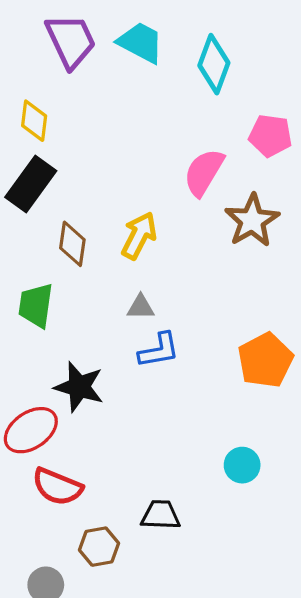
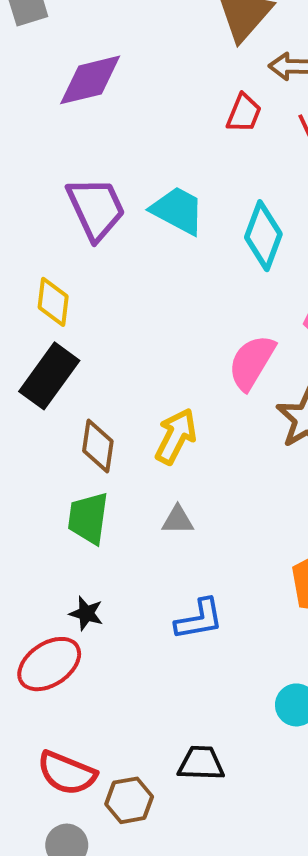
green trapezoid: (36, 305) -> (88, 518), moved
blue L-shape: (159, 350) -> (199, 619), moved
black star: (79, 387) -> (86, 613), moved, size x0.6
red semicircle: (57, 487) -> (67, 773), moved

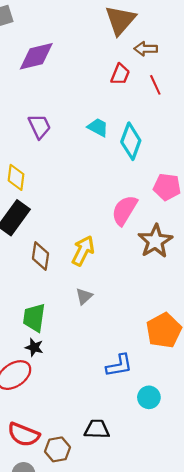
purple trapezoid: (96, 208) -> (39, 126), size x0.7
cyan trapezoid: (178, 210) -> (98, 127), moved, size x0.7
green trapezoid: (88, 518) -> (34, 318), moved
gray triangle: (178, 520) -> (84, 296), turned -42
blue L-shape: (199, 619) -> (119, 365), moved

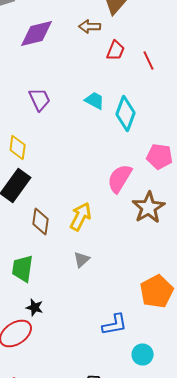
brown arrow: (146, 49) -> (90, 26), moved
green trapezoid: (34, 318) -> (23, 268), moved

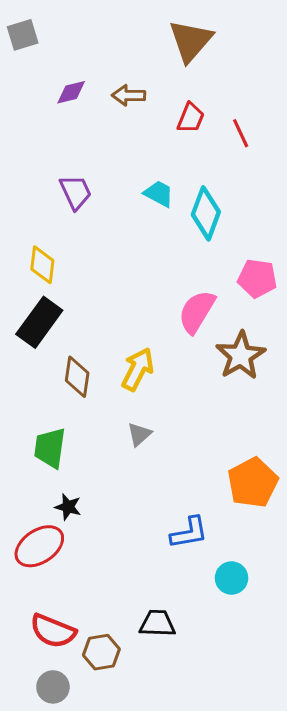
brown arrow: (90, 26) -> (129, 95), moved
purple diamond: (37, 34) -> (71, 92), size x0.6

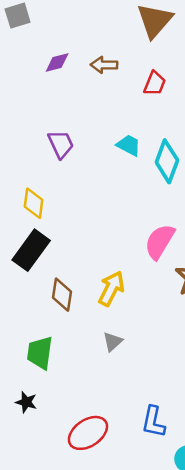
black star: (68, 507) -> (26, 402), moved
blue L-shape: (189, 533) -> (153, 422), turned 112
red ellipse: (39, 546) -> (88, 433), moved

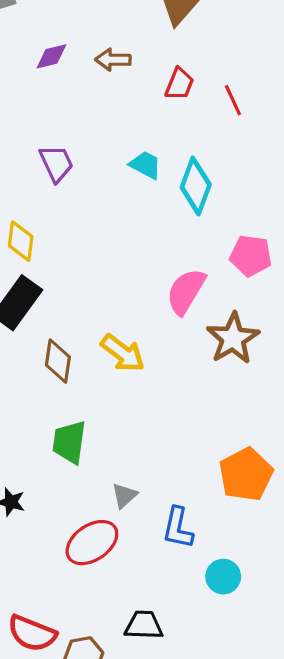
yellow arrow: (111, 288) -> (123, 353), turned 100
gray triangle: (113, 342) -> (124, 496), moved
green trapezoid: (40, 353) -> (69, 442), moved

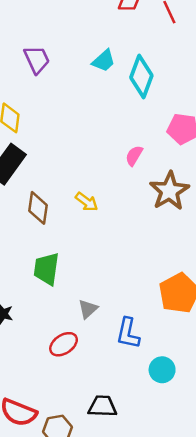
cyan trapezoid: (145, 165) -> (104, 61), turned 110
pink semicircle: (186, 291) -> (134, 156), size x0.6
yellow arrow: (123, 353) -> (87, 202), size x0.7
red ellipse: (92, 543) -> (64, 344), size x0.7

